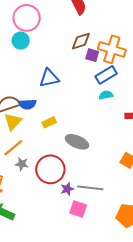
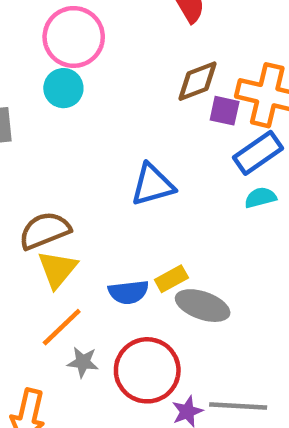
blue triangle: (49, 78) -> (153, 185), moved
blue semicircle: (27, 104) -> (128, 292), moved
yellow rectangle: (49, 122) -> (171, 279), moved

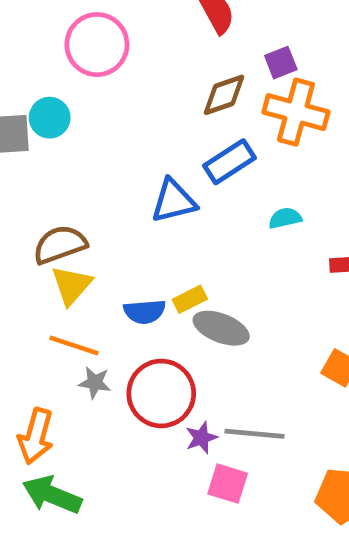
cyan circle: (63, 88) -> (50, 118), moved
purple square: (225, 111) -> (281, 63), moved, turned -36
blue rectangle: (258, 153) -> (230, 162), moved
orange line: (62, 327) -> (74, 345), turned 60

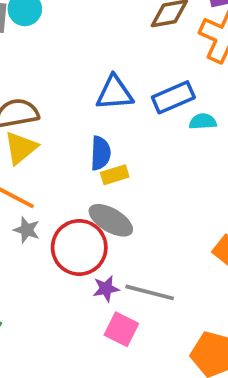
blue rectangle: (230, 162) -> (173, 97), moved
blue semicircle: (145, 312) -> (100, 153), moved, turned -92
gray ellipse: (221, 328) -> (111, 220), moved

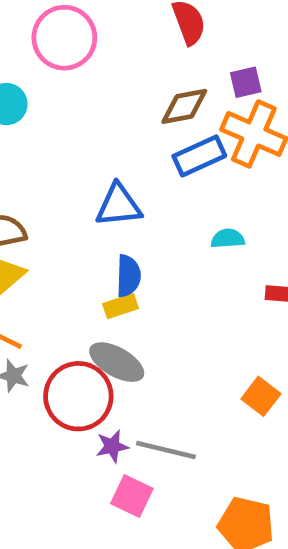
blue rectangle: (173, 97) -> (199, 156), moved
blue semicircle: (100, 153) -> (128, 276), moved

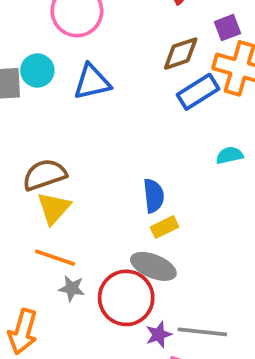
blue triangle: (118, 205) -> (92, 82), moved
yellow rectangle: (121, 306) -> (165, 227), moved

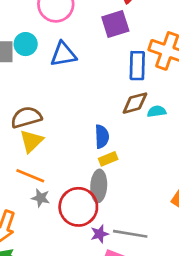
purple square: (228, 28) -> (115, 24), moved, size x1.5
brown diamond: (181, 54) -> (135, 103), moved
blue rectangle: (198, 92) -> (137, 66), turned -60
gray ellipse: (153, 266) -> (99, 186), turned 68

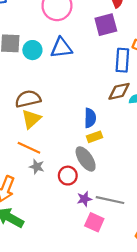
cyan circle: (26, 44) -> (32, 50), moved
gray ellipse: (99, 186) -> (86, 159), turned -40
red circle: (78, 207) -> (68, 176), size x0.6

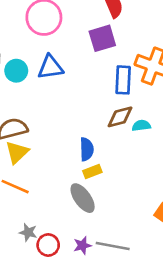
gray star: (37, 167) -> (28, 232), moved
red circle: (68, 176) -> (48, 245), moved

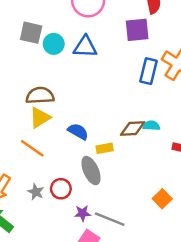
brown diamond: (120, 117) -> (133, 129), moved
cyan semicircle: (141, 126) -> (151, 126), moved
blue semicircle: (87, 149) -> (78, 132), moved, turned -70
red circle: (48, 245) -> (61, 189), moved

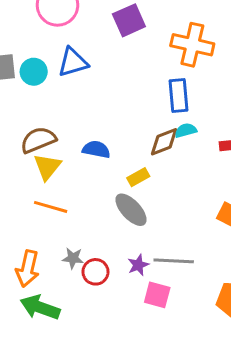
blue rectangle: (148, 71) -> (179, 96), moved
blue semicircle: (78, 132) -> (96, 149), moved
red circle: (61, 189) -> (95, 272), moved

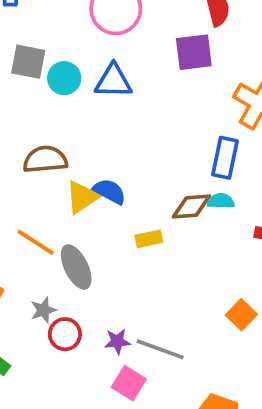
yellow triangle: (47, 167) -> (82, 197), moved
gray ellipse: (131, 210) -> (76, 267), moved
gray star: (73, 258) -> (43, 310), turned 30

